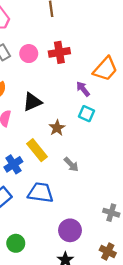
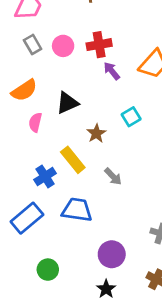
purple arrow: (83, 89) -> (112, 71), moved
cyan square: (86, 114) -> (131, 117), turned 35

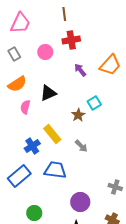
gray rectangle: (33, 45) -> (14, 54), moved
red cross: (99, 45) -> (71, 40), moved
brown star: (96, 133) -> (78, 115), moved

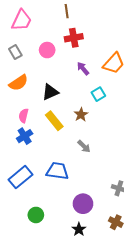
cyan square: (94, 103) -> (98, 94), moved
pink semicircle: (25, 107) -> (24, 116), moved
yellow rectangle: (52, 134) -> (54, 121), moved
blue cross: (32, 146) -> (25, 136), moved

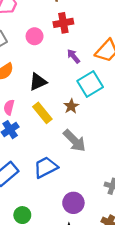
cyan square: (98, 94) -> (90, 84), size x1.6
gray arrow: (84, 146) -> (75, 141), size x1.6
blue trapezoid: (57, 171) -> (46, 167), turned -35

